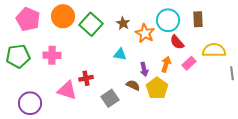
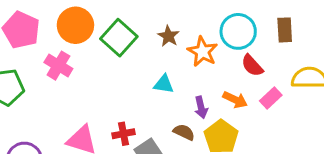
pink cross: (52, 55) -> (58, 66), moved, turned 30
orange arrow: (166, 64) -> (235, 100), turned 98
red cross: (86, 78) -> (124, 134), moved

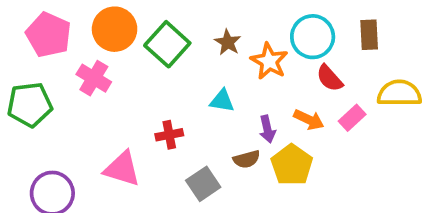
brown semicircle: (184, 132) -> (247, 159), turned 140
red cross: (124, 134) -> (169, 135), moved

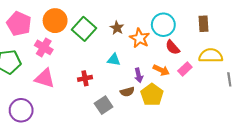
brown rectangle: (369, 35) -> (204, 24), moved
pink triangle: (122, 169) -> (45, 78), moved

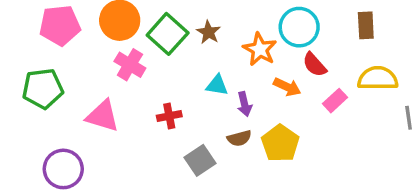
pink pentagon: (19, 24) -> (60, 25), turned -30
brown star: (117, 28) -> (209, 32), moved
pink cross: (44, 47) -> (130, 65), moved
orange arrow: (161, 70) -> (287, 87), moved
purple arrow: (139, 75) -> (244, 104), moved

